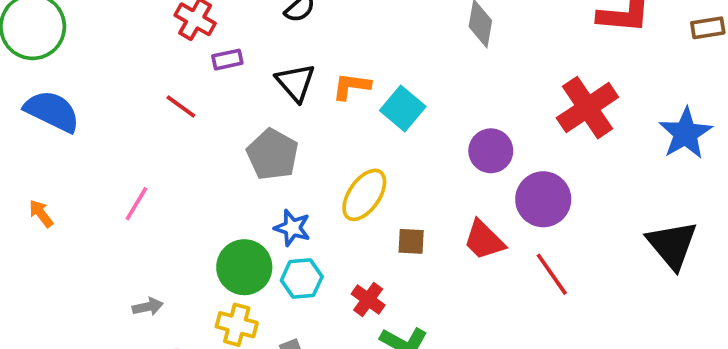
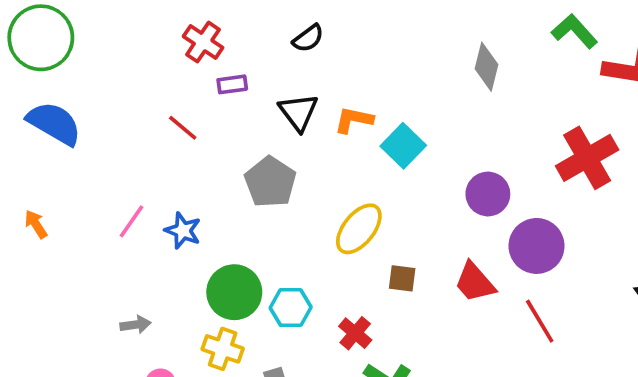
blue star: (292, 228) -> (183, 231), moved

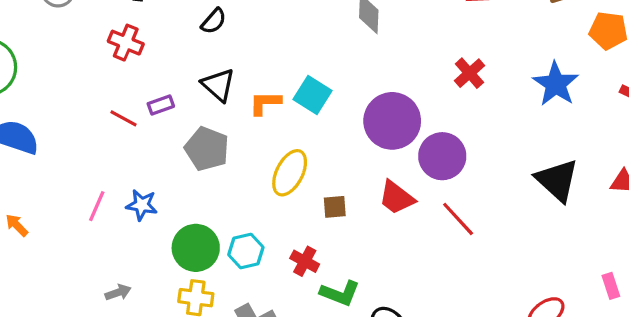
purple rectangle: (232, 84) -> (161, 105), moved
orange L-shape: (354, 120) -> (265, 103), moved
red cross: (587, 158) -> (469, 73), size x0.6
purple circle: (488, 194) -> (392, 121), size x1.5

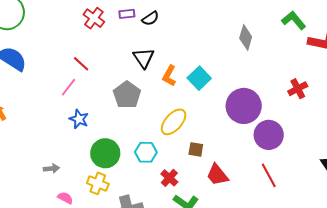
orange L-shape: (265, 103) -> (169, 76), turned -75
purple rectangle: (161, 105) -> (127, 14), moved
red trapezoid: (397, 198) -> (217, 175), moved
pink line: (97, 206) -> (69, 87), moved
cyan hexagon: (246, 251) -> (146, 152), moved

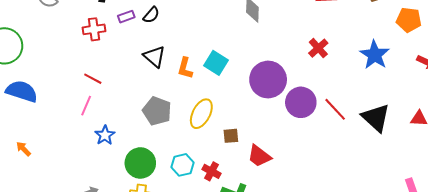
red cross: (94, 18) -> (94, 29), turned -30
gray pentagon: (127, 95) -> (157, 111), moved
blue star: (79, 119) -> (105, 135), turned 30
cyan hexagon: (146, 152) -> (182, 165), moved
red line: (269, 175) -> (335, 109), moved

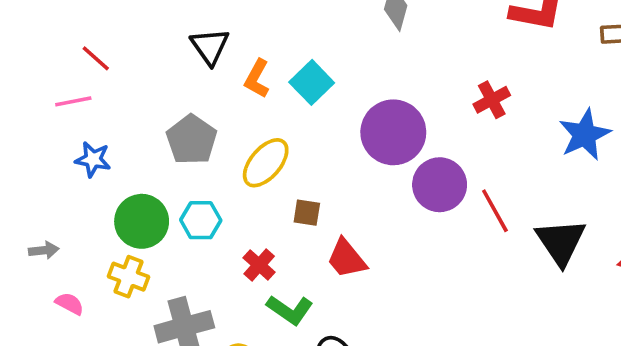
pink line: (86, 106) -> (73, 101), turned 42
blue star: (105, 135) -> (93, 159), turned 30
cyan hexagon: (182, 165) -> (201, 220), moved

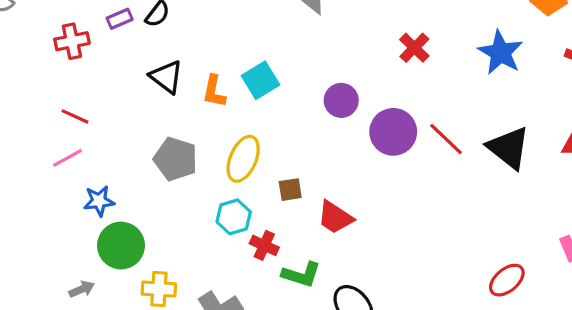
cyan square: (312, 82) -> (260, 80), turned 30
purple circle: (393, 132) -> (341, 100), size x0.6
cyan hexagon: (201, 220) -> (234, 217), moved
green circle: (142, 221) -> (121, 246), moved

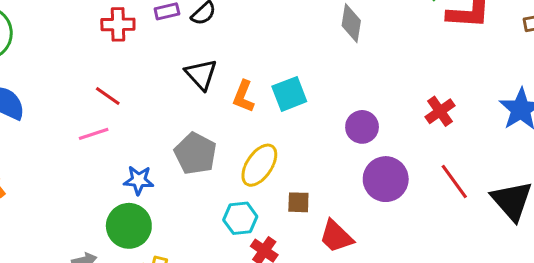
red cross: (414, 48) -> (440, 111), moved
purple circle: (393, 132) -> (386, 179), moved
blue star: (99, 201) -> (139, 180), moved

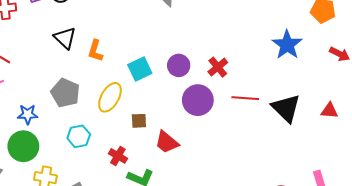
cyan square: (289, 94) -> (140, 69), moved
red cross: (440, 111) -> (218, 67), moved
red line: (454, 182) -> (245, 98), turned -45
cyan hexagon: (240, 218) -> (79, 136), moved

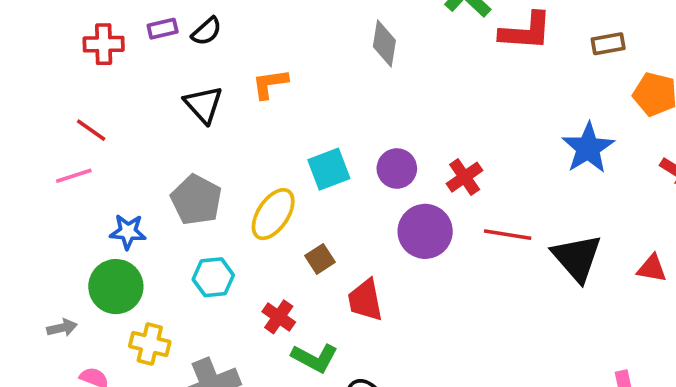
orange L-shape: (95, 51) -> (270, 84), moved, turned 60
brown square: (139, 121) -> (320, 259), turned -35
red trapezoid: (167, 142) -> (365, 300), turned 35

